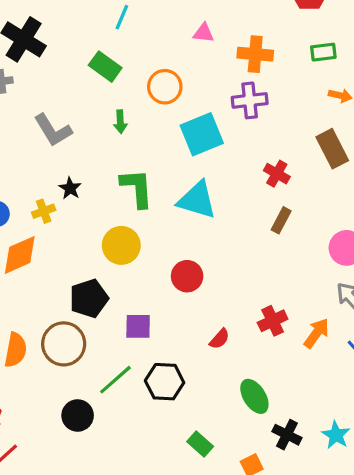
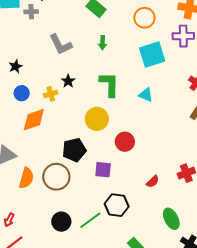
orange circle: (165, 87) -> (144, 18), moved
cyan triangle: (197, 200) -> (146, 95), size x0.6
red circle: (187, 276) -> (125, 142), moved
green line: (115, 380) -> (90, 220), moved

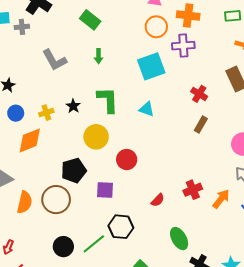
orange circle: (144, 18) -> (156, 27), moved
black star: (68, 81) -> (73, 106), moved

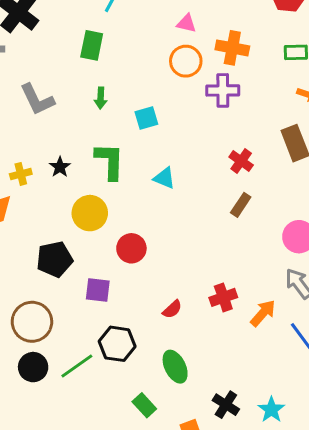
green rectangle: (90, 20) -> (92, 45), turned 60
cyan square: (151, 66) -> (146, 118), moved, size x0.6
brown circle: (56, 200) -> (32, 322), moved
green ellipse: (179, 239) -> (175, 367), moved

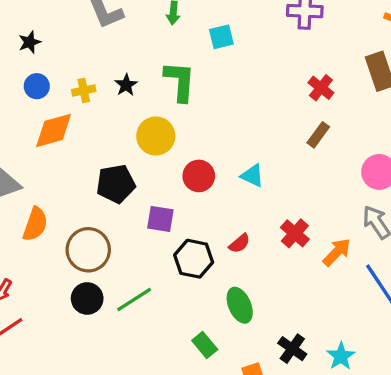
cyan triangle: (164, 178) -> (252, 176), moved
red cross: (223, 297) -> (295, 233), turned -32
black hexagon: (117, 344) -> (194, 259), moved

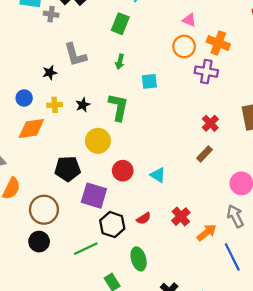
black star: (30, 42) -> (50, 73), moved
purple square: (160, 219) -> (94, 196), size x1.4
green line: (134, 300) -> (86, 249), moved

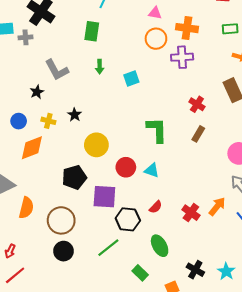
yellow cross: (55, 105) -> (48, 121), turned 32
green L-shape: (118, 107) -> (157, 130), moved
cyan triangle: (158, 175) -> (152, 170), moved
red cross: (181, 217) -> (191, 213), moved

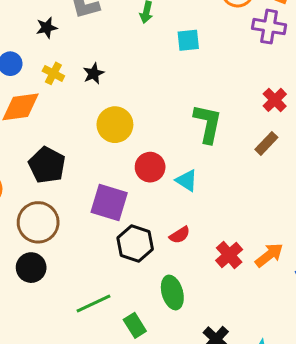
black pentagon: (74, 177) -> (47, 165), moved, turned 30
green line: (108, 248) -> (93, 303), moved

